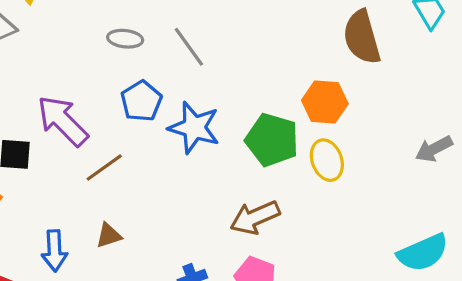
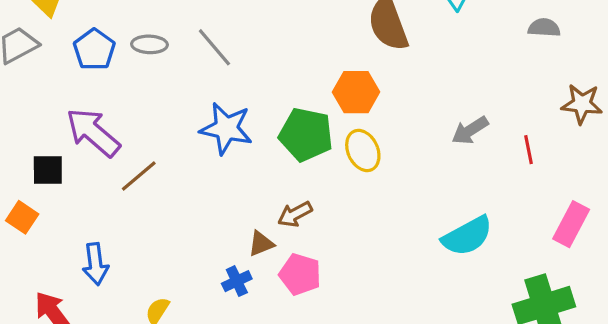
blue pentagon: (141, 101) -> (94, 50), moved
brown arrow: (255, 217) -> (295, 214), size x0.7
brown triangle: (109, 235) -> (261, 244), moved

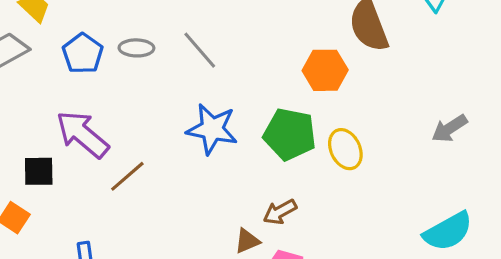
orange hexagon: (356, 92) -> (325, 70), moved

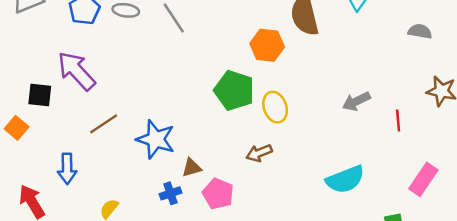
blue star: (212, 129) -> (156, 139), moved
brown line: (127, 176) -> (104, 124), moved
brown arrow: (280, 212) -> (259, 153), moved

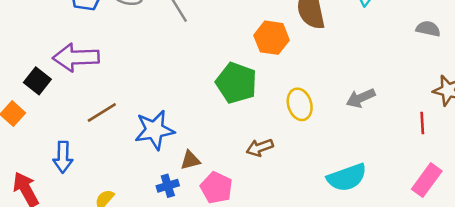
purple arrow: (76, 71) -> (76, 57), turned -51
black square: (40, 95) -> (37, 81), turned 30
yellow ellipse: (275, 107) -> (300, 104), moved
red line: (398, 120) -> (422, 123), moved
blue star: (156, 139) -> (154, 130), turned -30

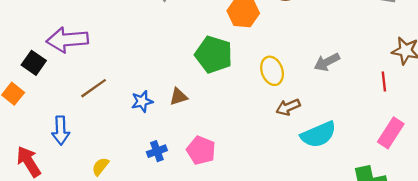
blue star: (154, 130) -> (142, 101), size x0.6
brown arrow: (260, 148) -> (288, 107), moved
brown triangle: (190, 160) -> (179, 97), moved

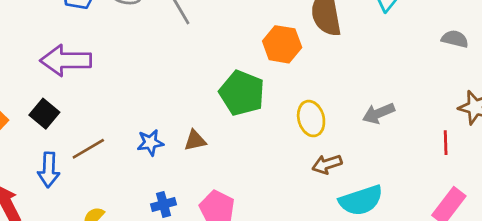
black square: (34, 63) -> (44, 114), moved
brown line: (94, 88) -> (88, 149), moved

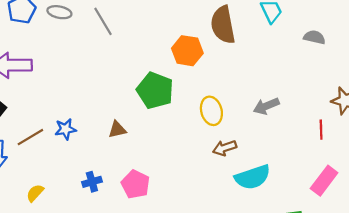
gray semicircle: (455, 39) -> (314, 37), moved
blue star: (150, 143) -> (65, 129), moved

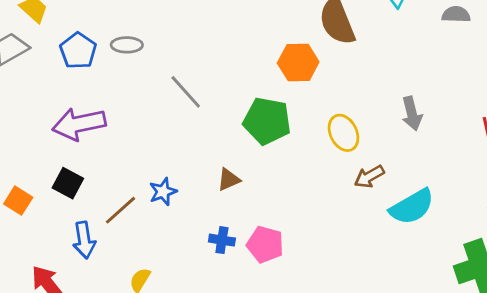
gray line: (103, 21) -> (186, 92), moved
gray arrow: (266, 106) -> (412, 113), turned -70
blue cross: (92, 182) -> (222, 240), moved, turned 36

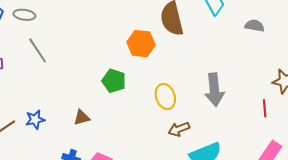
gray line: (186, 92) -> (38, 50), moved
gray arrow: (412, 113) -> (214, 90), size x1.4
green pentagon: (267, 121) -> (114, 81), size x0.7

